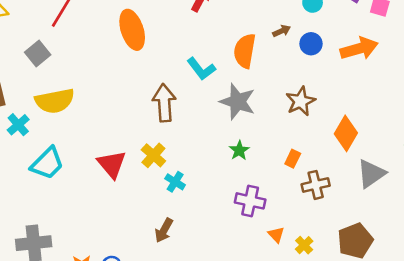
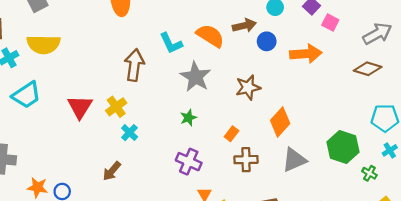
brown arrow: (282, 31) -> (244, 26), size x1.5
orange semicircle: (245, 51) -> (210, 36), turned 100

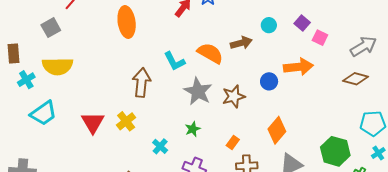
blue circle: (267, 41) -> (269, 81), moved
brown star: (248, 87) -> (234, 96), moved
cyan cross: (130, 133) -> (160, 146), moved

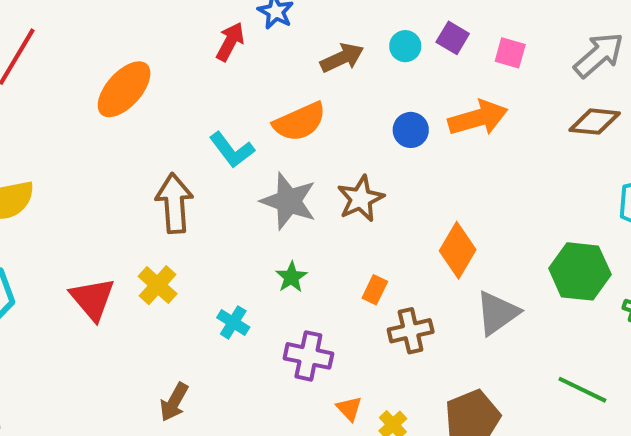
orange ellipse: (127, 22) -> (124, 89), turned 60
purple square: (302, 23) -> (453, 38), moved
brown arrow: (241, 43) -> (342, 58), moved
orange semicircle: (210, 53) -> (300, 122), turned 136
blue circle: (269, 81) -> (411, 130), moved

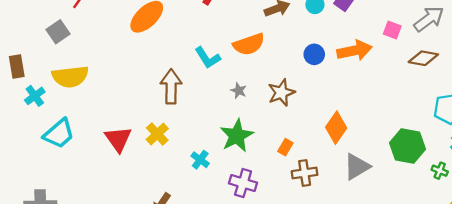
pink square: (510, 53) -> (392, 30), moved
gray star: (289, 201) -> (239, 91), size x0.5
green star: (291, 277) -> (237, 136), size x1.8

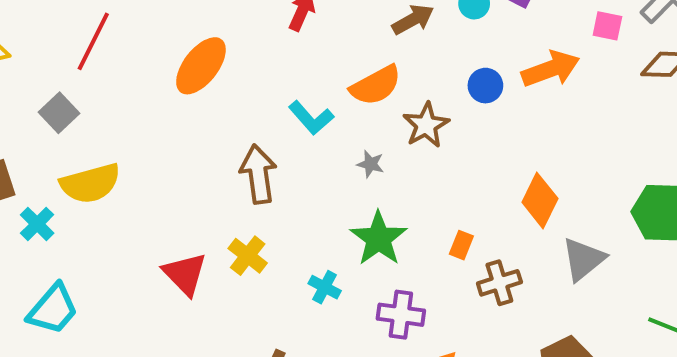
brown star: (281, 93) -> (426, 125), moved
cyan trapezoid: (59, 134) -> (53, 309), moved

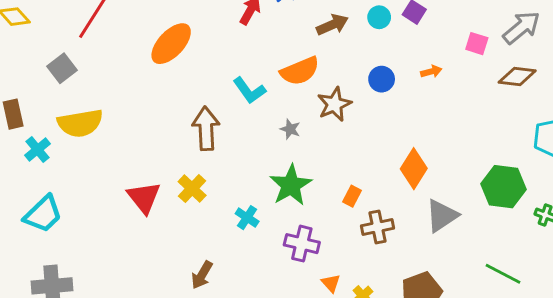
orange arrow: (551, 69) -> (431, 72), size x0.5

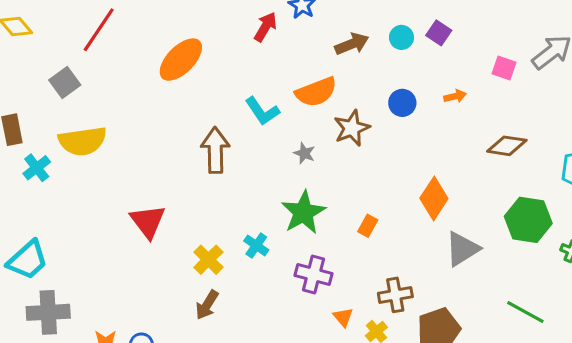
brown diamond: (517, 76) -> (507, 146), moved
yellow cross: (192, 188) -> (208, 260), moved
cyan trapezoid: (43, 214) -> (28, 260), moved
brown cross: (378, 227) -> (395, 295), moved

